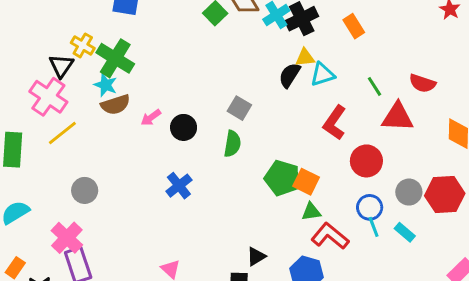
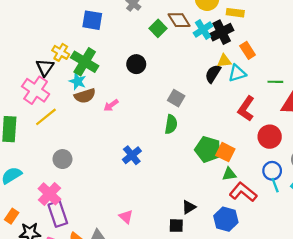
orange rectangle: (354, 26) -> (248, 50), moved
green line: (374, 86) -> (275, 82), turned -56
black circle: (184, 127) -> (136, 64), moved

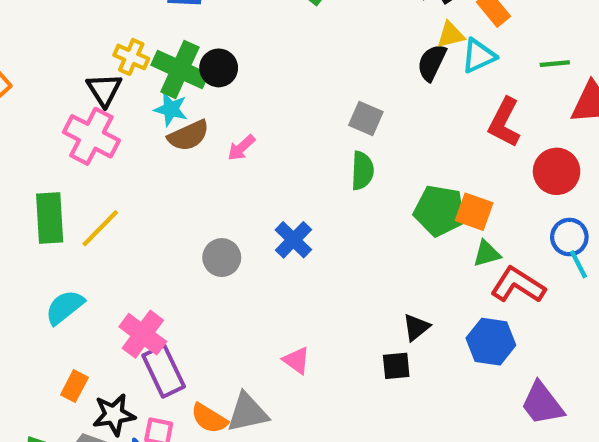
black circle: (136, 64) -> (219, 68), moved
yellow line: (46, 117) -> (100, 228), moved
gray circle: (62, 159) -> (222, 258), moved

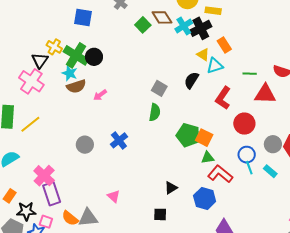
yellow triangle: (451, 35) -> (203, 54), turned 40
black semicircle: (432, 63) -> (191, 80), moved
black square: (396, 366) -> (160, 214), moved

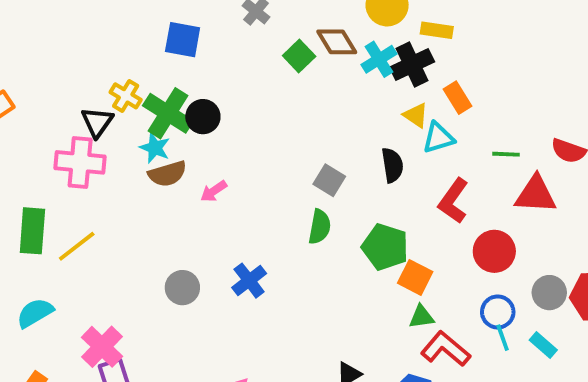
black semicircle: (191, 80) -> (392, 165), turned 138
pink cross: (31, 81) -> (80, 162), turned -30
green pentagon: (188, 135) -> (385, 247), moved

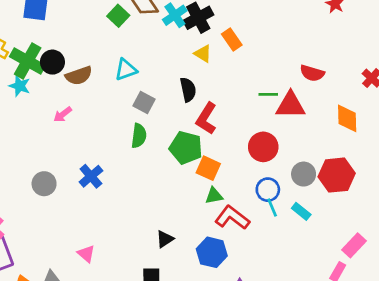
cyan triangle: (438, 138) -> (126, 70), moved
green line: (506, 154) -> (268, 94), moved
brown semicircle: (167, 174) -> (79, 76), moved
red L-shape: (453, 201) -> (206, 118), moved

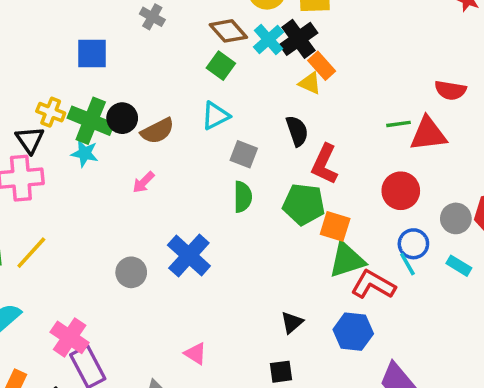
green square: (118, 16) -> (221, 66), moved
orange rectangle: (232, 39) -> (322, 66), moved
blue cross: (91, 176) -> (189, 255), size x1.4
green triangle: (214, 196) -> (347, 260), size x1.6
cyan line: (272, 208) -> (407, 264), moved

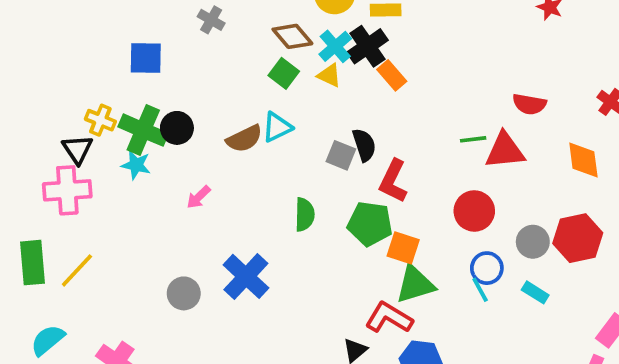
yellow triangle: (310, 83) -> (329, 75), moved
brown semicircle: (158, 131) -> (244, 139), moved
gray square: (244, 154) -> (341, 155), moved
red L-shape: (373, 285) -> (389, 318), moved

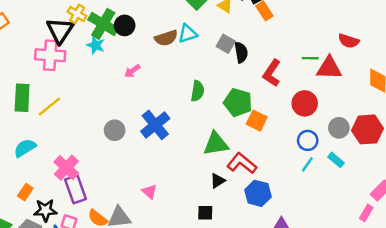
black triangle: (77, 149) -> (60, 30), size x1.4
gray square: (341, 155) -> (226, 44), moved
red L-shape: (393, 181) -> (272, 73), moved
green triangle: (415, 284) -> (216, 144), moved
cyan line: (480, 290) -> (307, 164), moved, turned 56

